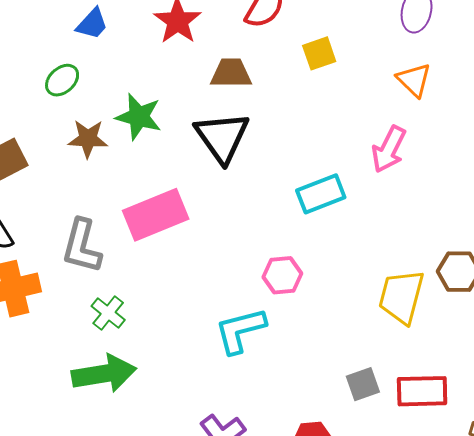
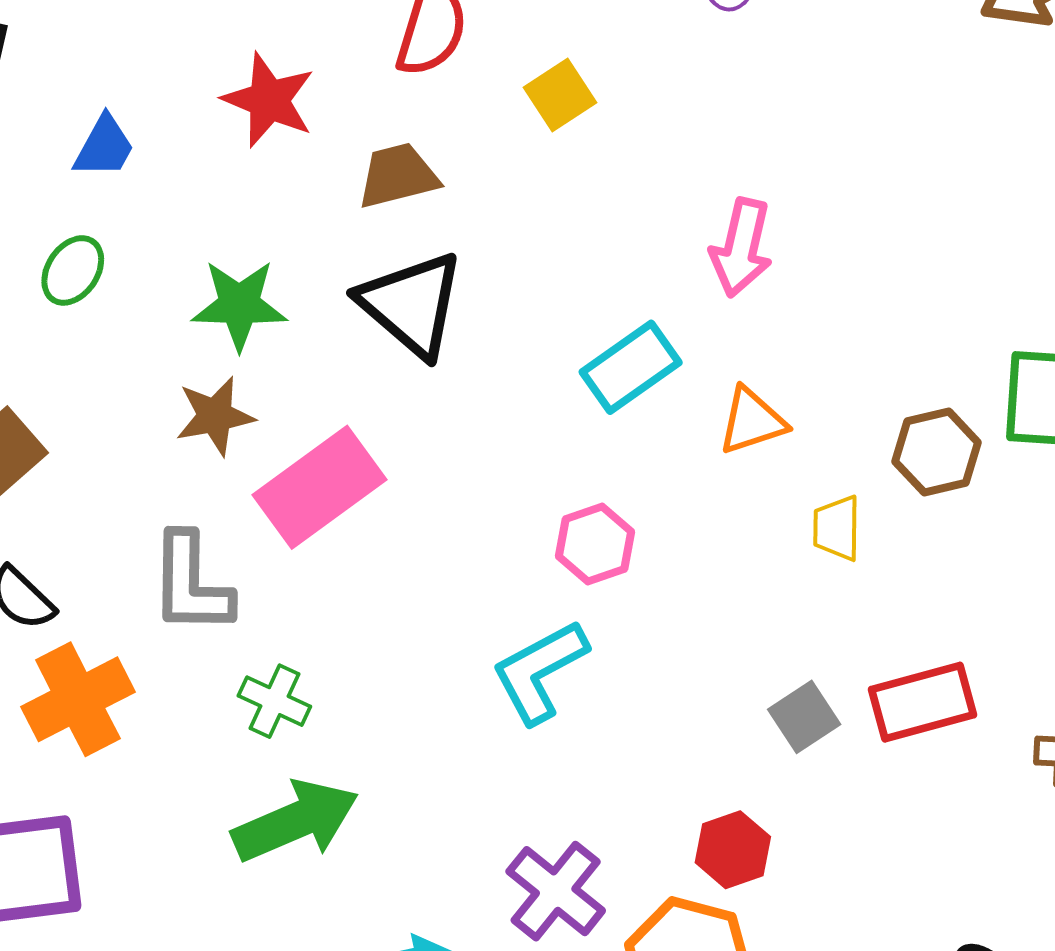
orange triangle: (414, 80) -> (752, 421), moved, turned -48
brown star: (88, 139) -> (215, 416), moved
yellow trapezoid: (401, 297) -> (837, 528), size x0.6

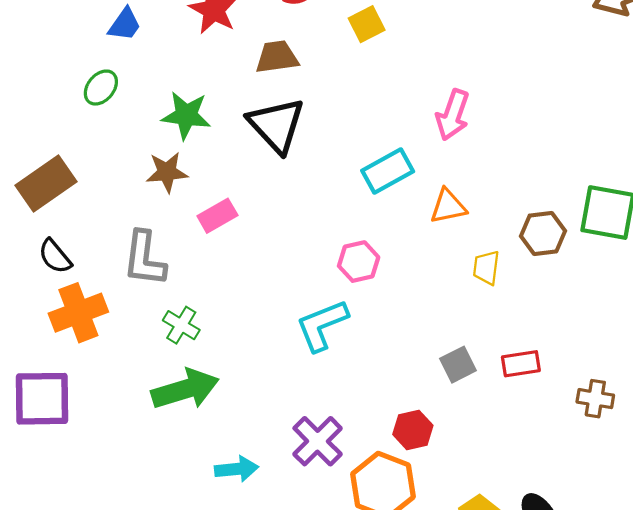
pink rectangle: (319, 487) -> (217, 216), size x0.6
red rectangle: (922, 702) -> (521, 364), size x0.7

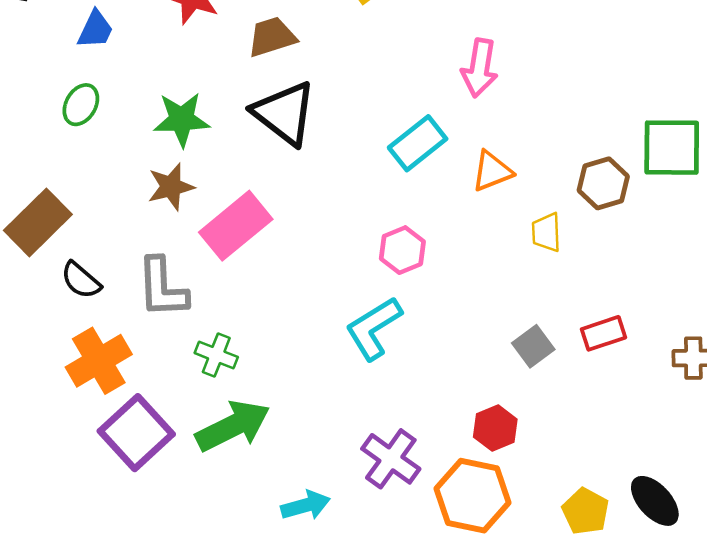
pink rectangle: (217, 216) -> (236, 226), size x1.6
black semicircle: (55, 256) -> (81, 280), moved
purple square: (42, 399) -> (136, 433), moved, turned -32

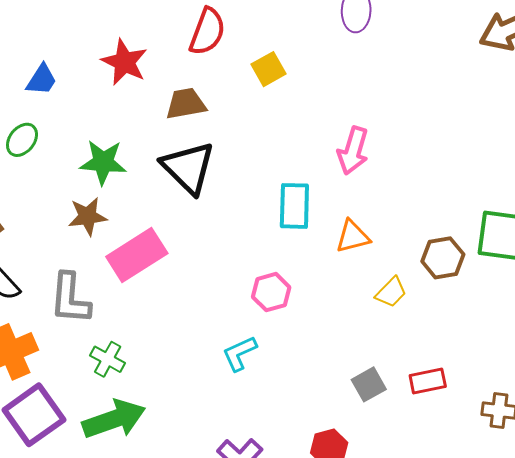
cyan rectangle: (418, 143) -> (294, 206), turned -57
yellow trapezoid: (546, 232) -> (391, 292), turned -140
cyan L-shape: (374, 328) -> (240, 353), size x0.7

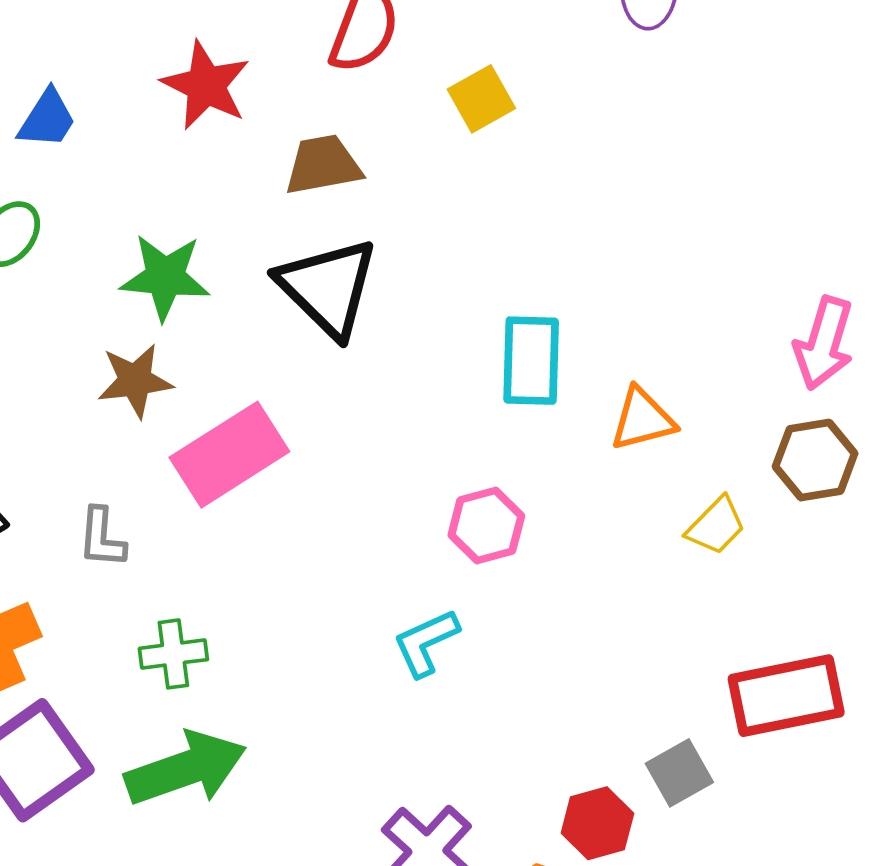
pink arrow: (353, 151) -> (824, 343), moved
gray L-shape: (70, 298) -> (102, 538), size x0.6
green cross: (108, 359) -> (173, 654), turned -36
red rectangle: (428, 381) -> (786, 696), size x1.6
gray square: (369, 384) -> (679, 773), moved

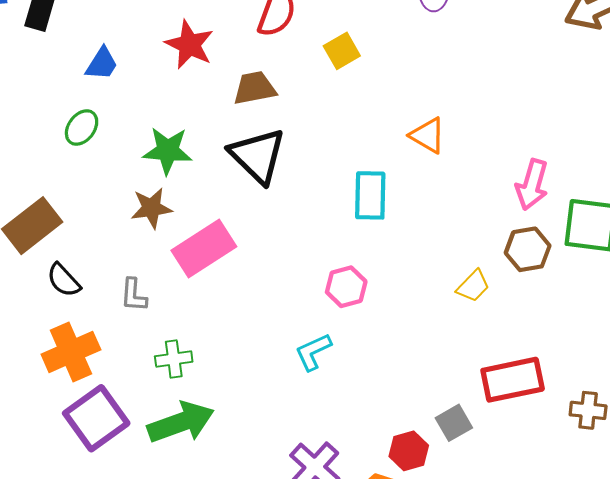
orange triangle: (643, 419) -> (428, 135), moved, turned 45

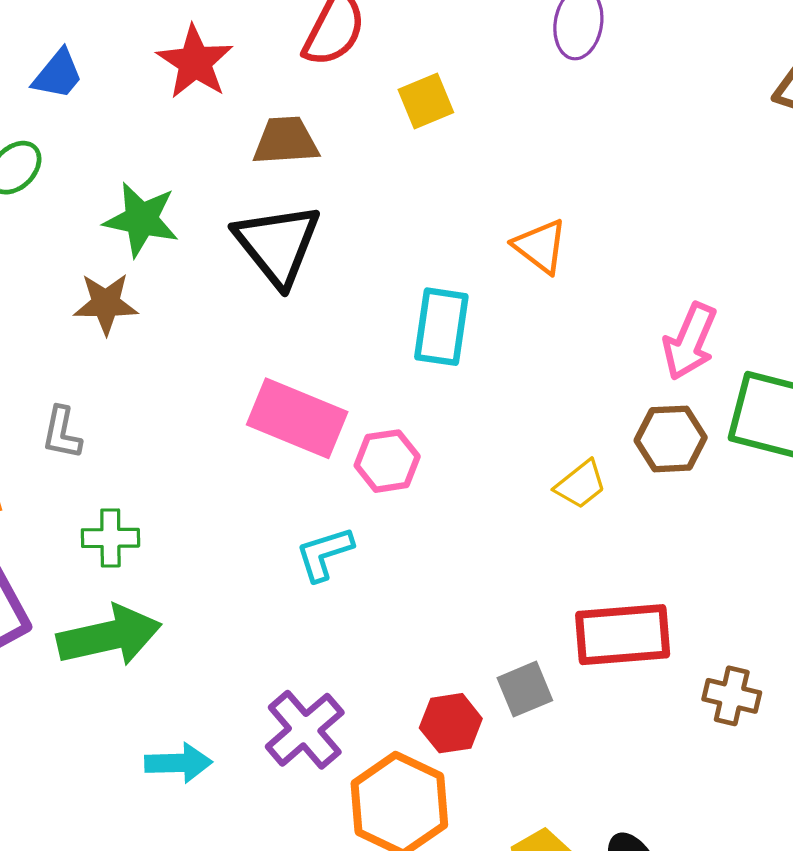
pink rectangle: (204, 249) -> (297, 418), moved, turned 48

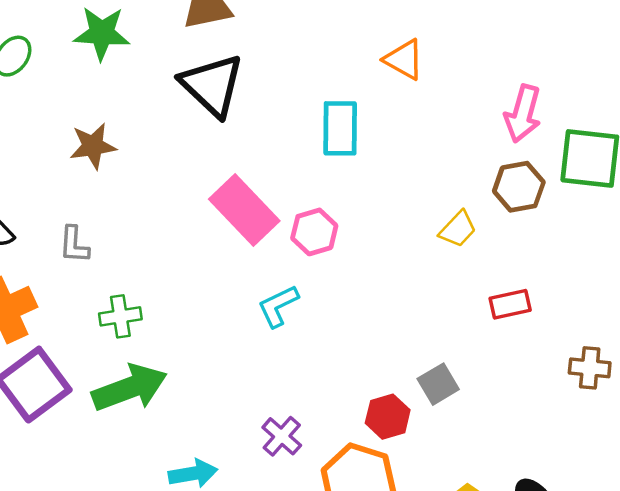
green star: (141, 219) -> (102, 33), moved
pink rectangle: (297, 418) -> (244, 210), turned 32
red rectangle: (623, 635) -> (510, 304), moved, size x0.6
purple cross: (305, 730) -> (282, 436), size x0.7

